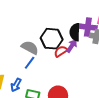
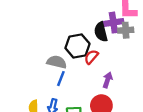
purple arrow: (72, 46) -> (108, 80), moved

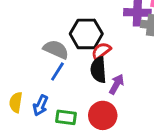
black semicircle: (101, 32) -> (98, 70), moved

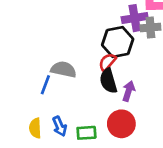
black hexagon: (86, 34) -> (118, 42), moved
blue line: (57, 71) -> (45, 85), moved
blue arrow: (40, 105) -> (60, 126), turned -36

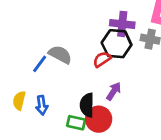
purple cross: (135, 18) -> (122, 24), moved
black semicircle: (108, 81) -> (87, 105), moved
green rectangle: (86, 133) -> (76, 123), moved

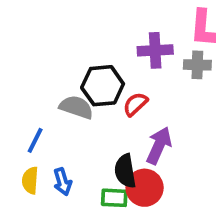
black hexagon: (117, 44) -> (103, 86), moved
blue line: (40, 64) -> (35, 140), moved
purple arrow: (114, 91) -> (159, 146), size x1.4

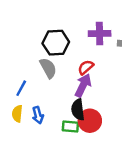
black hexagon: (103, 86) -> (56, 43), moved
gray semicircle: (76, 107) -> (48, 68), turned 40
purple arrow: (159, 146) -> (83, 85), moved

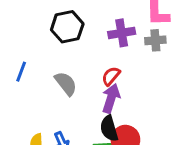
black hexagon: (56, 43) -> (67, 27), moved
blue line: (21, 88) -> (21, 72), moved

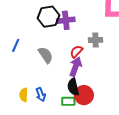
purple cross: (122, 33) -> (66, 20), moved
gray cross: (155, 40) -> (95, 40), moved

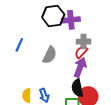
gray cross: (95, 40) -> (84, 42), moved
gray semicircle: (46, 55) -> (50, 55), turned 60

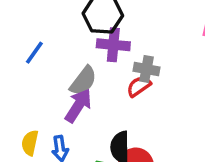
purple cross: (71, 20) -> (113, 45), moved
purple arrow: (80, 67) -> (78, 106), moved

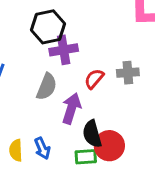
gray cross: (146, 69) -> (128, 73), moved
purple arrow: (78, 106) -> (71, 108), moved

